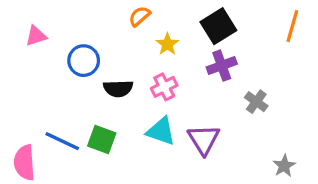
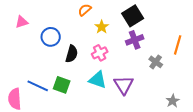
orange line: (292, 26) -> (178, 45), moved
black semicircle: (118, 89) -> (72, 54), turned -72

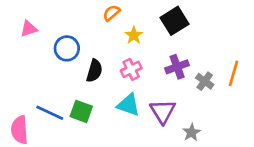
purple cross: (135, 40) -> (177, 67), moved
orange line: (178, 45) -> (234, 73), moved
gray star: (173, 101) -> (192, 132), moved

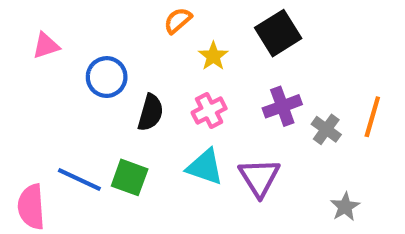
gray star: (192, 132) -> (345, 207), moved

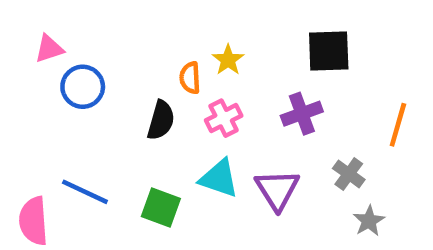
orange semicircle: (178, 21) -> (190, 78), moved, turned -52
black square: (278, 33) -> (329, 51), moved, turned 30
blue circle: (107, 77) -> (83, 87), moved
gray cross: (326, 129) -> (349, 174), moved
green square: (130, 177) -> (161, 207), moved

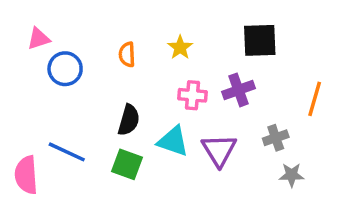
orange semicircle: (190, 78) -> (127, 55), moved
pink cross: (224, 118) -> (193, 95), moved, turned 32
black semicircle: (161, 120) -> (129, 120), moved
gray cross: (349, 174) -> (276, 138), turned 35
gray star: (369, 221) -> (292, 175), turned 30

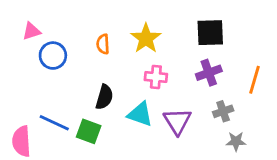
yellow star: (180, 47) -> (146, 38), size x1.5
purple cross: (239, 90) -> (209, 73), moved
green square: (127, 164) -> (89, 131), moved

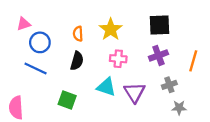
black semicircle: (104, 97) -> (77, 61), moved
blue line: (54, 123) -> (36, 68), moved

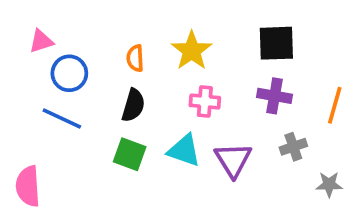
purple cross: (158, 55) -> (275, 96), turned 30
green square: (67, 100) -> (130, 154), moved
gray star: (179, 108) -> (329, 184), moved

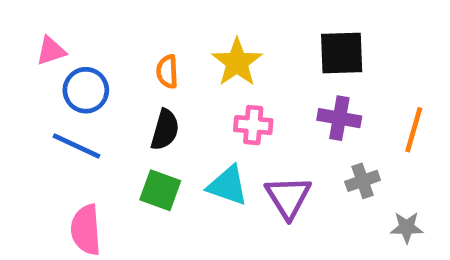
pink semicircle: (28, 186) -> (86, 230), moved

